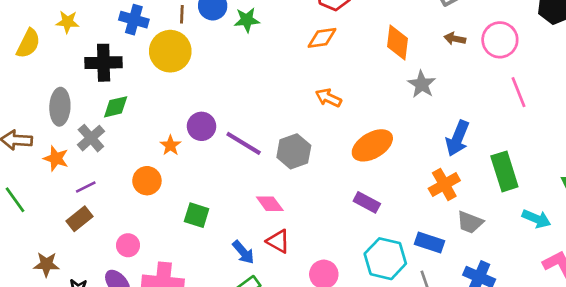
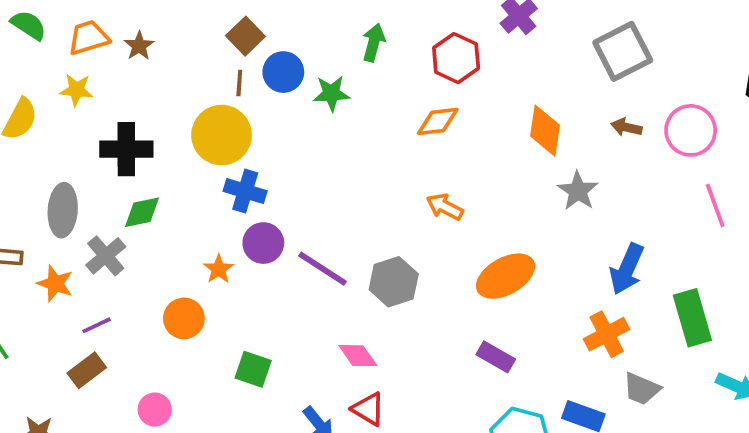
blue cross: (134, 20) -> (245, 191), moved

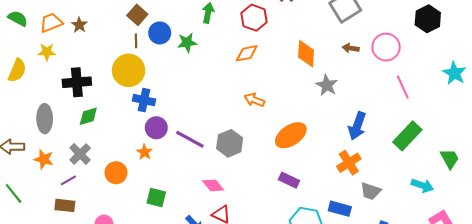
gray cross: (106, 256) -> (80, 154), moved
orange star: (219, 269) -> (145, 152), moved
green rectangle: (692, 318) -> (407, 136), moved, turned 64
brown rectangle: (87, 370) -> (65, 205), turned 48

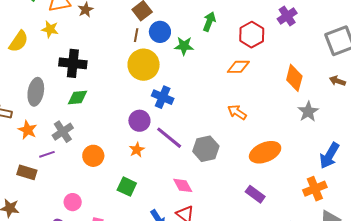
yellow circle: (129, 70) -> (144, 65), moved
blue cross: (144, 100) -> (163, 97), moved
orange star: (145, 152) -> (137, 150), moved
brown rectangle: (65, 205) -> (27, 172), moved

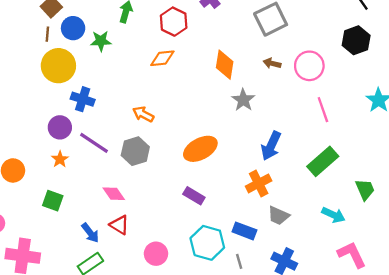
orange arrow: (237, 112) -> (143, 114), moved

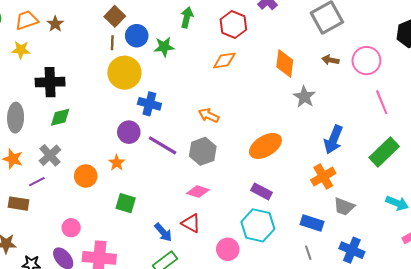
orange star: (60, 159) -> (117, 163), moved
pink diamond: (114, 194) -> (198, 192), moved, turned -35
cyan hexagon: (207, 243) -> (258, 225), moved

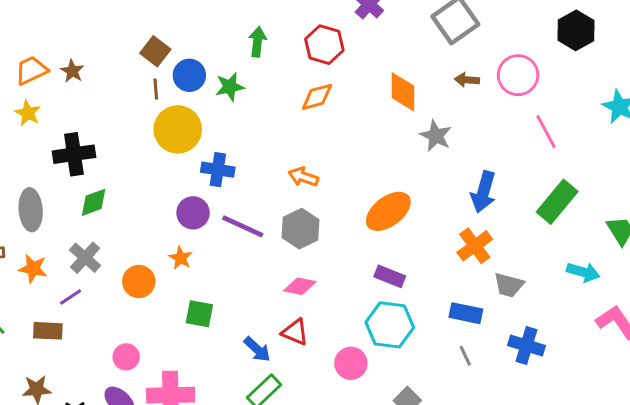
yellow star: (21, 50) -> (28, 113), turned 30

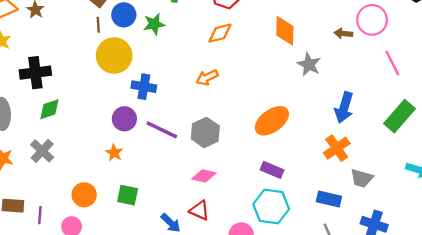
brown arrow: (467, 80) -> (343, 33), moved
orange arrow: (303, 177) -> (207, 77), moved, turned -45
orange circle: (139, 281) -> (84, 195), moved
purple line: (71, 297) -> (40, 215), moved, turned -54

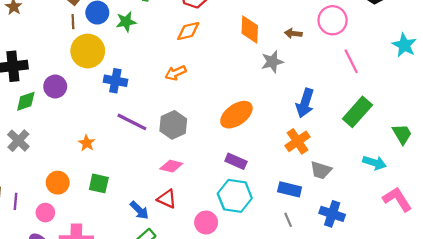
brown arrow: (343, 33) -> (293, 33), moved
gray star: (309, 64) -> (272, 62), turned 30
purple circle: (124, 119) -> (55, 86), moved

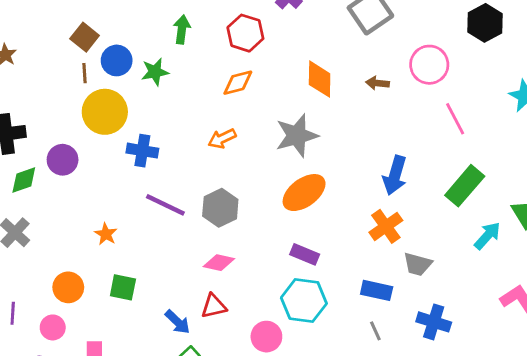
gray star: (272, 62) -> (297, 136), moved, size x1.4
cyan arrow: (375, 163) -> (487, 236), moved, turned -65
red triangle: (167, 199) -> (214, 306), turned -36

